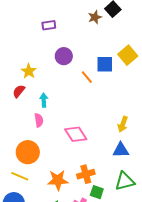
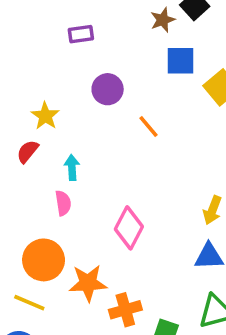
blue square: (105, 64) -> (180, 61), moved
pink diamond: (76, 134) -> (129, 228), turned 60
orange cross: (86, 174) -> (125, 310), moved
orange star: (58, 180) -> (88, 283), moved

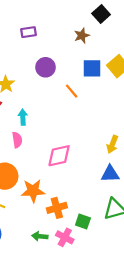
brown star: (163, 20) -> (82, 36), moved
blue square: (180, 61) -> (92, 68), moved
pink diamond: (129, 228) -> (59, 156), turned 50

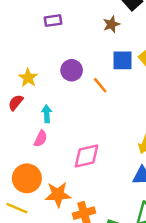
purple circle: (46, 67) -> (72, 70), moved
pink semicircle: (17, 140) -> (41, 139), turned 35

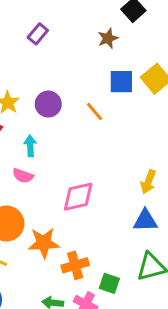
purple rectangle: (53, 21) -> (38, 34), turned -42
purple circle: (72, 70) -> (48, 104), moved
pink semicircle: (41, 139) -> (23, 176), turned 84

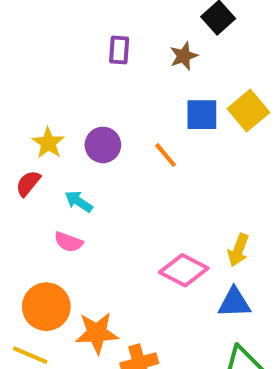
purple rectangle: (38, 34) -> (119, 50), moved, turned -36
cyan arrow: (30, 146) -> (79, 202), turned -54
pink diamond: (78, 197) -> (184, 270), moved, turned 40

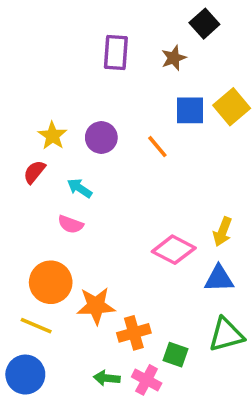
purple rectangle: (119, 50) -> (116, 52), size x1.4

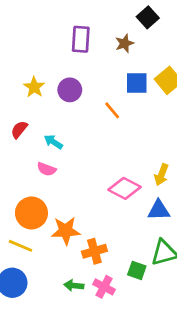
yellow star: (52, 136) -> (34, 87), moved
purple circle: (101, 138) -> (70, 90), moved
green square: (176, 355) -> (137, 270), moved

